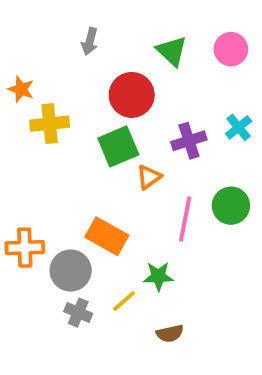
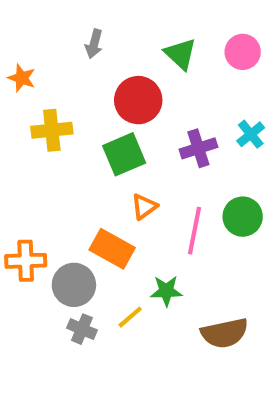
orange star: (21, 89) -> (22, 78), moved
orange triangle: (149, 177) -> (144, 207), moved
brown semicircle: (170, 334) -> (225, 333), moved, size x1.6

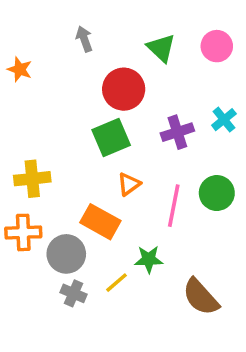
gray arrow: (94, 44) -> (84, 39), turned 145
yellow cross: (52, 130) -> (32, 179), moved
brown semicircle: (225, 333) -> (201, 297), turned 60

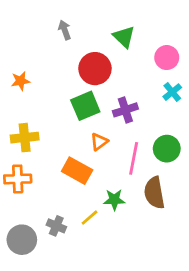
pink circle: (217, 46) -> (167, 58), moved
orange star: (20, 69) -> (20, 81), moved, turned -30
purple cross: (177, 132) -> (125, 110), moved
gray circle: (66, 254) -> (22, 240), moved
brown semicircle: (201, 297) -> (154, 193), moved, turned 32

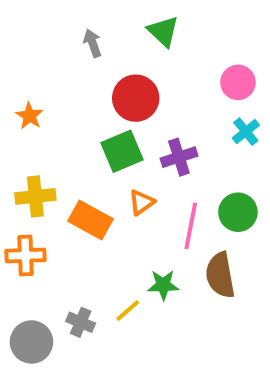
green triangle: (124, 37) -> (163, 31), moved
orange star: (20, 81) -> (29, 116), turned -30
orange rectangle: (77, 171) -> (90, 220), moved

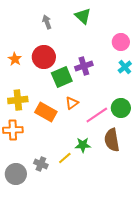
red circle: (136, 98) -> (44, 57), moved
purple cross: (179, 157) -> (84, 66), moved
pink line: (191, 226) -> (97, 115), turned 45

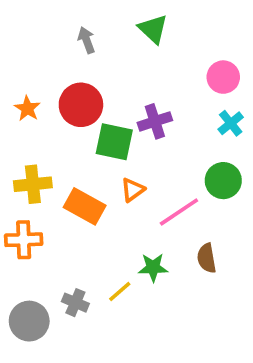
green square: (62, 77) -> (114, 142), turned 35
green circle: (121, 108) -> (223, 181), moved
brown semicircle: (112, 140) -> (207, 258), size x0.7

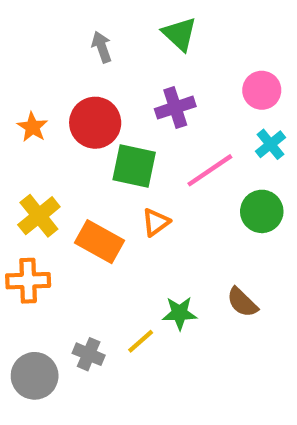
purple cross: (155, 121) -> (175, 108), moved
yellow cross: (33, 184) -> (39, 216), turned -33
pink line: (179, 212) -> (210, 170), moved
brown semicircle: (207, 258) -> (242, 302), turned -36

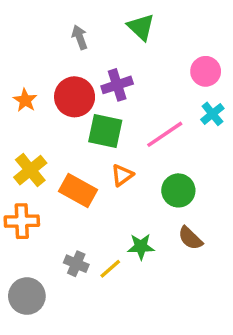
purple cross: (175, 108) -> (117, 85), moved
green circle: (262, 211) -> (178, 190), moved
gray cross: (89, 354) -> (76, 264), moved

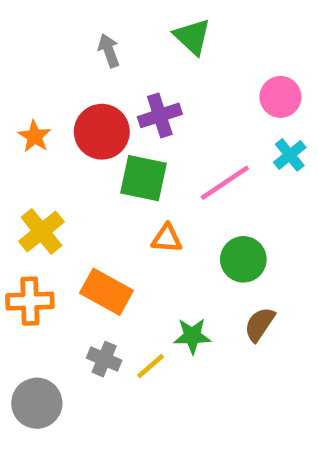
orange triangle: (122, 175) -> (167, 238), turned 40
orange rectangle: (78, 190) -> (106, 292), moved
brown semicircle: (190, 238) -> (260, 324), turned 80

